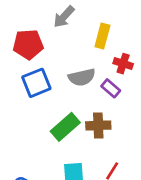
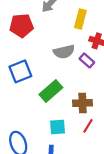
blue square: (36, 83) -> (20, 71), moved
brown cross: (98, 125) -> (83, 103), moved

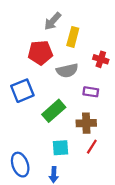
yellow rectangle: (80, 19) -> (73, 37), moved
red pentagon: (21, 26) -> (40, 53), moved
purple rectangle: (87, 60) -> (91, 92), moved, turned -32

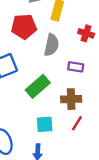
gray semicircle: (67, 71) -> (52, 45), turned -65

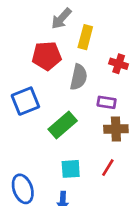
brown cross: (71, 99) -> (116, 129), moved

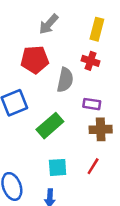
yellow rectangle: (85, 37) -> (97, 29), moved
red cross: (119, 64) -> (91, 61), moved

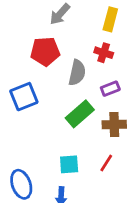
purple rectangle: (92, 104) -> (110, 89), moved, turned -30
green rectangle: (50, 126) -> (80, 114), moved

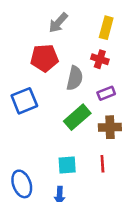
red line: (106, 163) -> (102, 164), turned -36

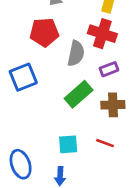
red cross: (100, 59) -> (102, 34), size x1.5
red line: (102, 164) -> (105, 143), turned -66

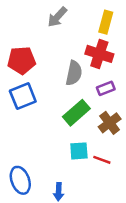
red pentagon: (44, 32) -> (22, 60), moved
brown cross: (113, 105) -> (110, 123), turned -35
cyan square: (68, 144) -> (79, 151), moved

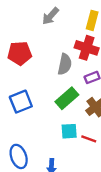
blue square: (23, 96) -> (21, 102), moved

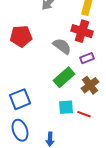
gray semicircle: (65, 64) -> (62, 46), turned -66
blue square: (21, 102) -> (20, 99), moved

